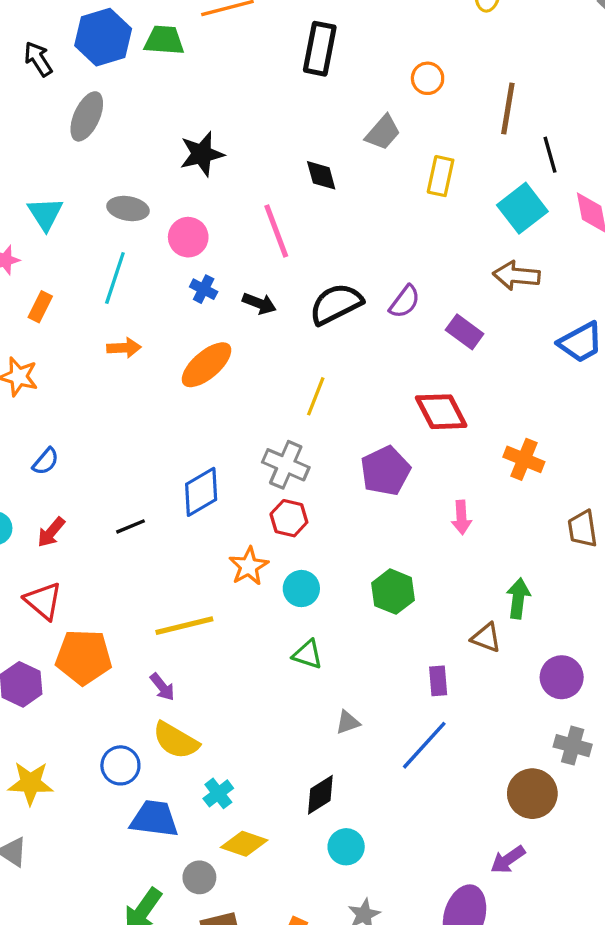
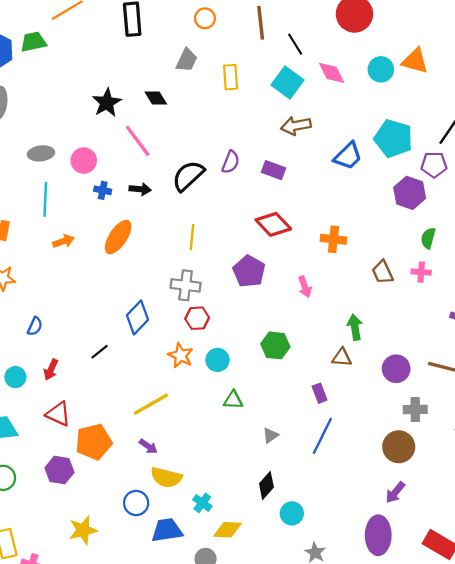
black star: (202, 154) -> (107, 103), moved

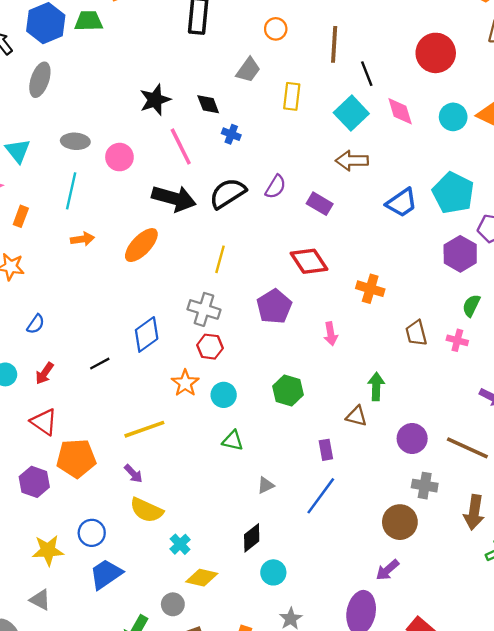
black arrow: (140, 189) -> (174, 198), size x1.8
blue cross: (103, 190) -> (231, 134), moved
blue circle: (136, 503) -> (92, 533), moved
blue trapezoid: (167, 530) -> (106, 574), moved, turned -36

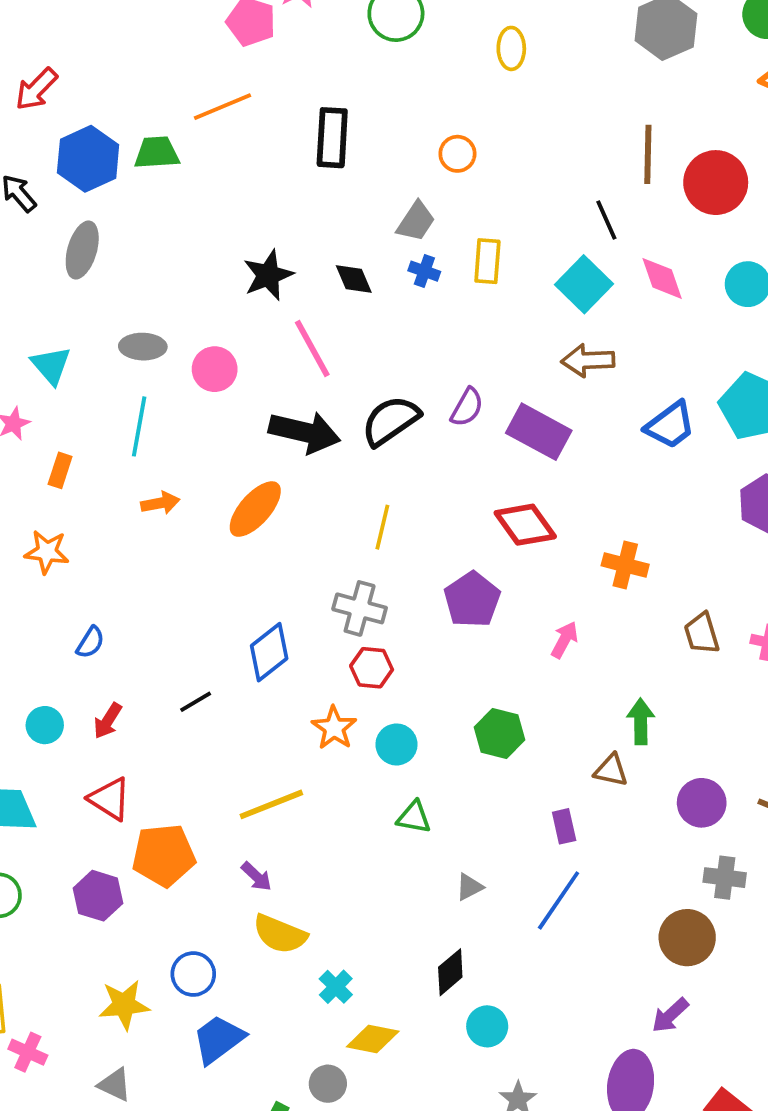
brown line: (334, 44) -> (648, 154), moved
blue cross: (231, 134) -> (424, 271), moved
purple rectangle: (320, 204) -> (539, 432), size x1.5
pink arrow: (331, 334) -> (564, 640), turned -140

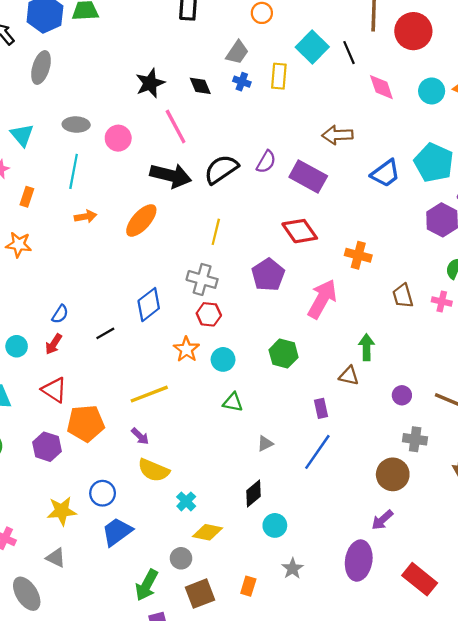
cyan square: (584, 284) -> (312, 47), moved
pink arrow: (564, 640) -> (322, 299), size x1.8
blue semicircle: (90, 642) -> (60, 314), moved
purple circle: (702, 803) -> (402, 395), size x0.7

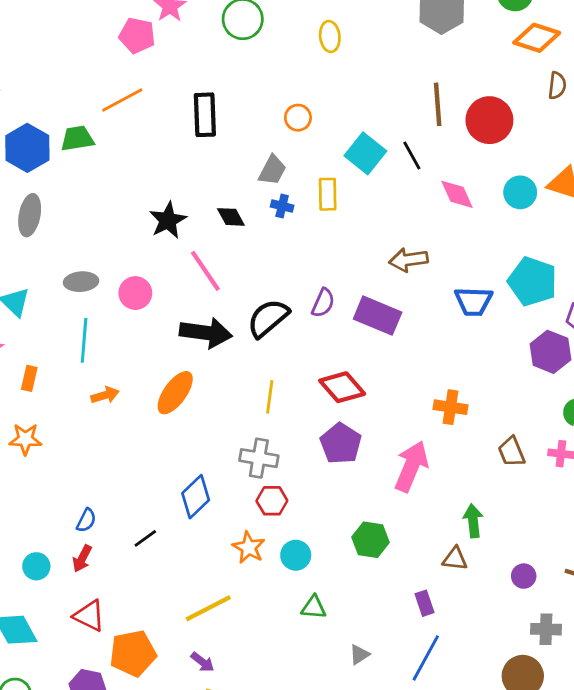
blue trapezoid: (385, 173) -> (474, 301), turned 44
red diamond: (300, 231) -> (342, 387), moved

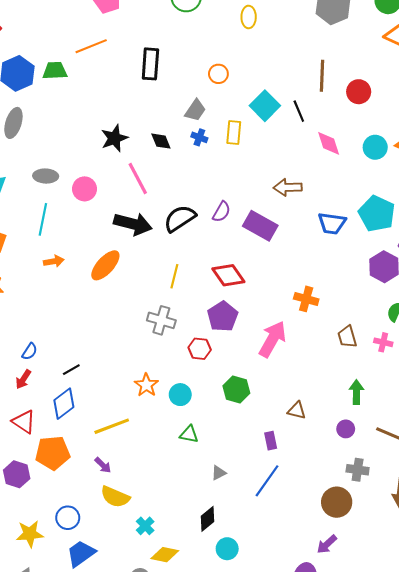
red circle: (489, 120) -> (359, 92), size x0.7
blue diamond: (196, 497) -> (64, 404), moved
red hexagon: (272, 501) -> (200, 349), moved
green arrow: (473, 521) -> (356, 392), moved

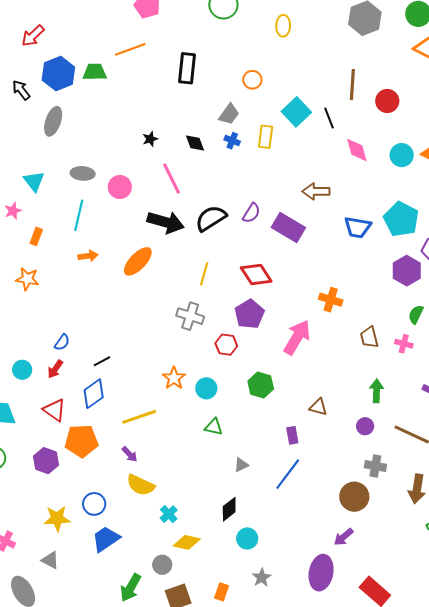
black star: (114, 138) -> (150, 139), size x0.6

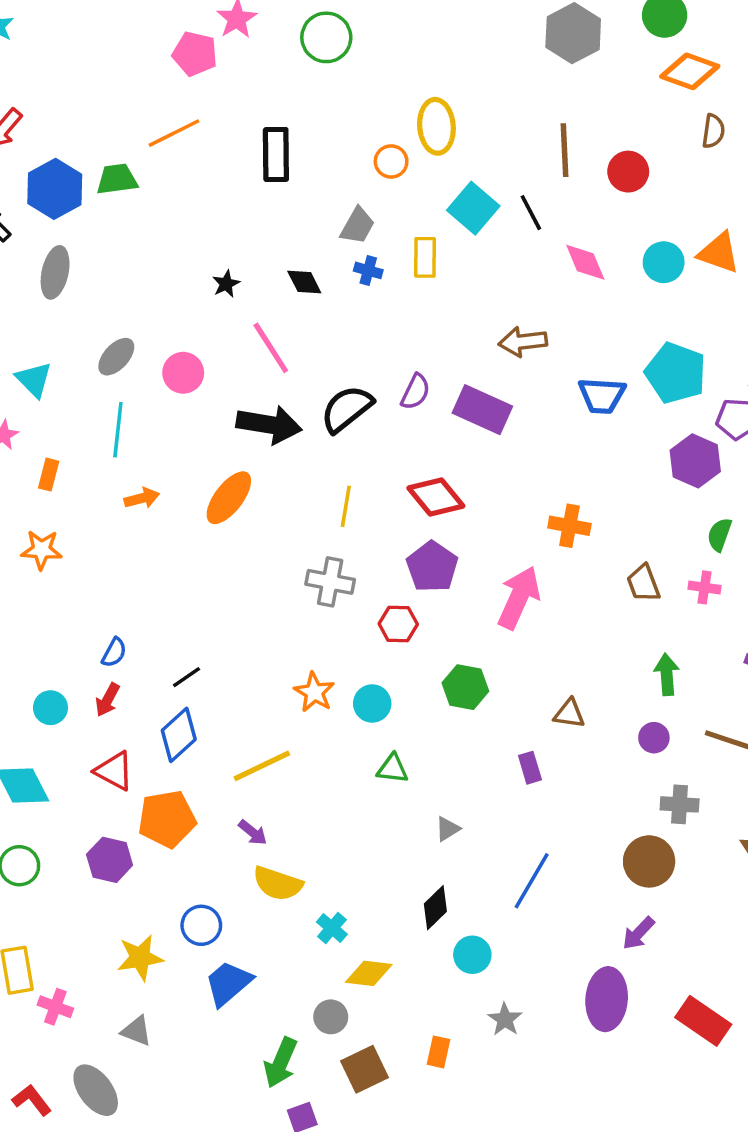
yellow ellipse: (283, 26) -> (436, 126), moved, size x1.4
gray ellipse: (83, 173) -> (116, 357), turned -45
blue line: (288, 474) -> (532, 881), moved

